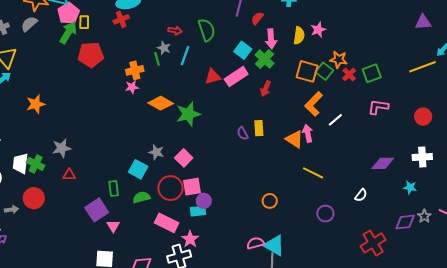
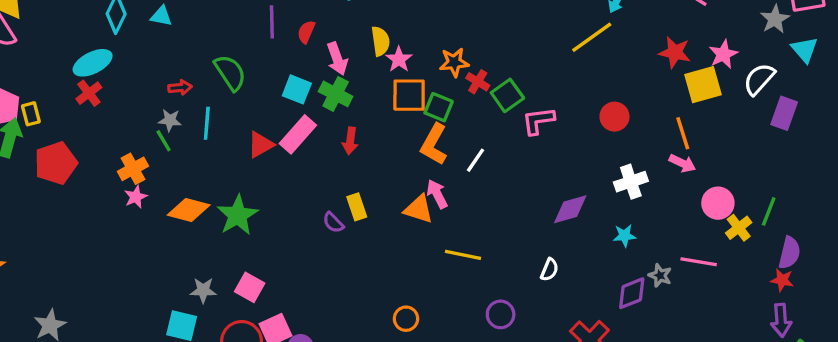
pink star: (318, 30) -> (399, 59), moved
green square: (324, 71) -> (439, 107), moved
green square: (372, 73) -> (507, 95), moved

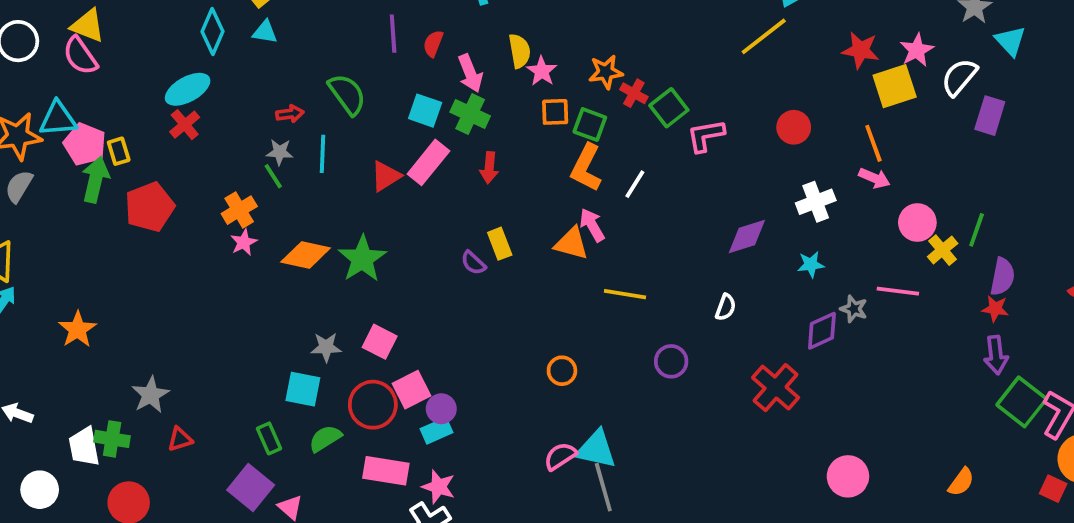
orange square: (409, 95) -> (555, 112), size x0.7

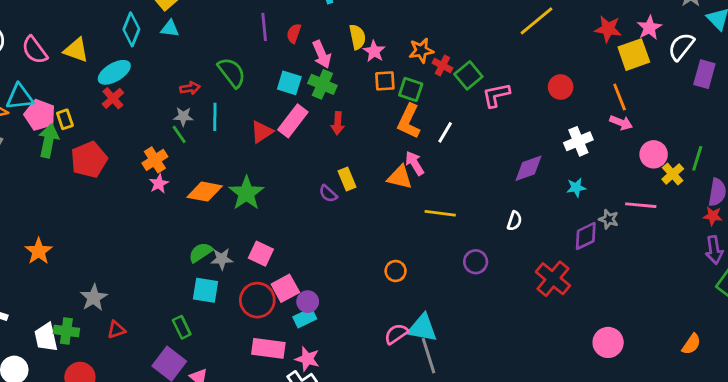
yellow triangle: (88, 26) -> (76, 50), moved
green semicircle: (325, 438) -> (201, 252), moved

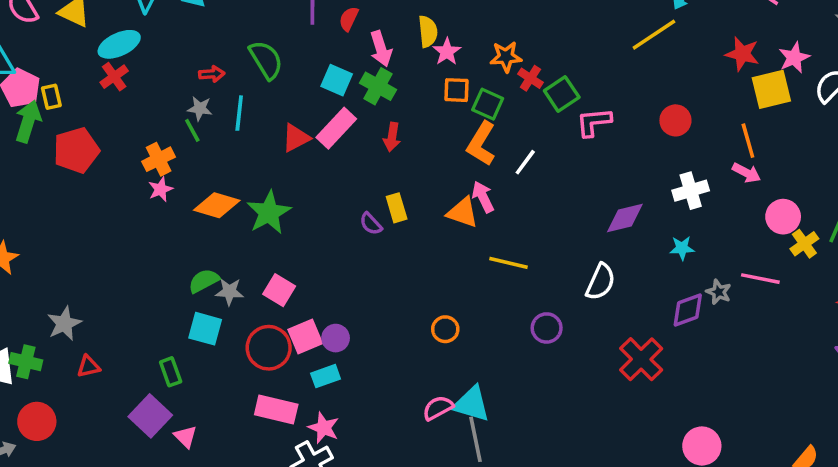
white semicircle: (514, 221) -> (601, 282), size x1.5
purple circle: (308, 302) -> (336, 338), moved

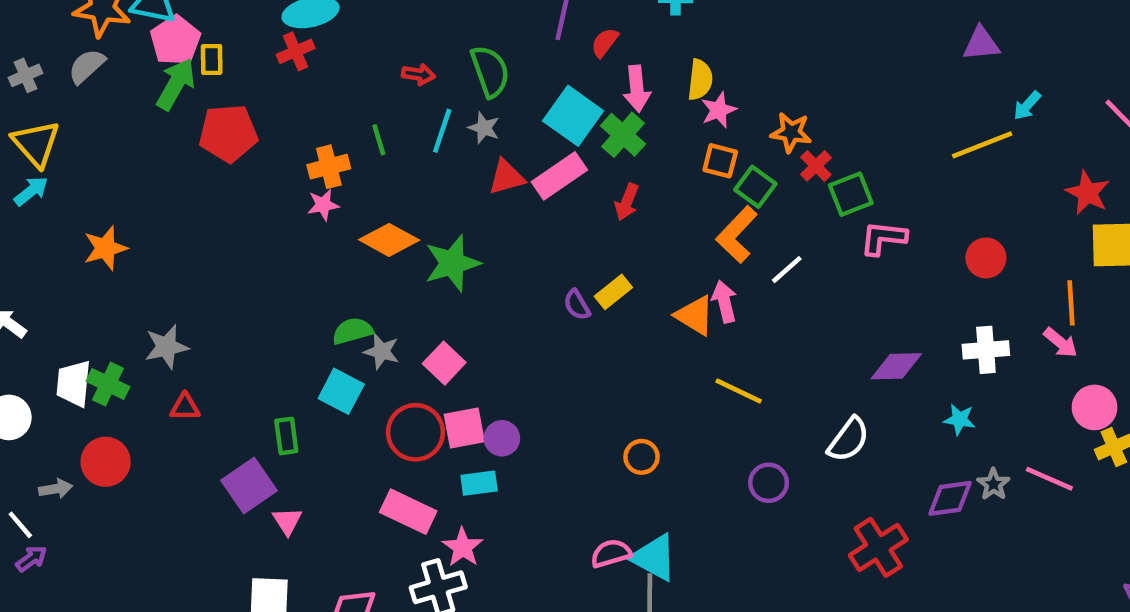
cyan square: (337, 80) -> (573, 116), size x1.4
gray star: (200, 108) -> (484, 128), moved
yellow rectangle: (397, 208) -> (613, 292), turned 56

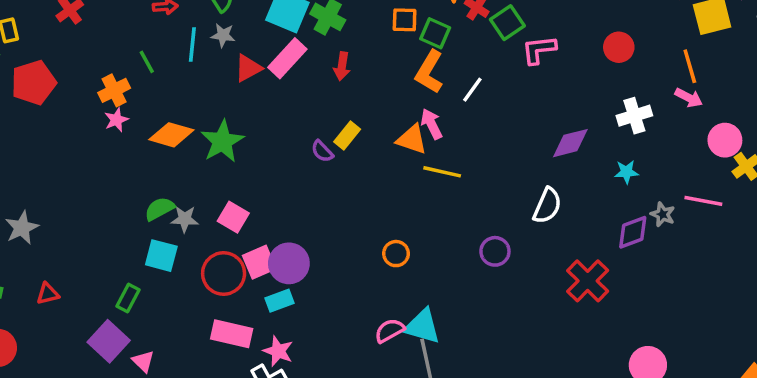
gray star: (166, 347) -> (22, 228), moved
yellow line: (739, 391) -> (442, 172), moved
green rectangle: (286, 436) -> (128, 298), turned 48
purple circle: (502, 438) -> (289, 263), size x1.5

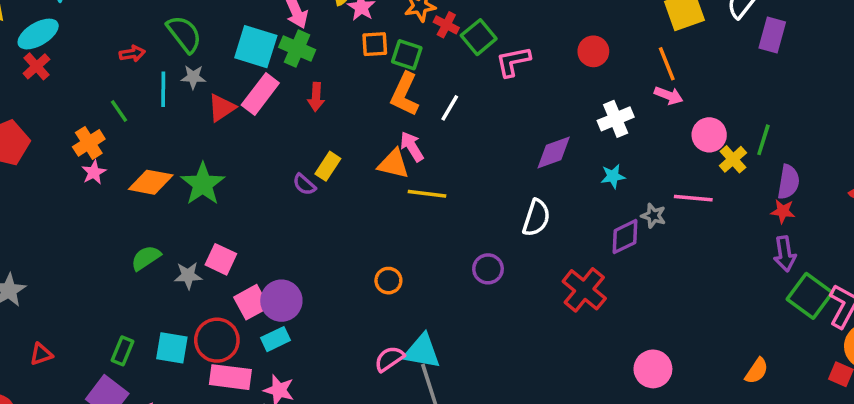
gray star: (185, 219) -> (188, 276), moved
cyan square: (161, 256) -> (172, 348), moved
red circle: (224, 273) -> (217, 340), moved

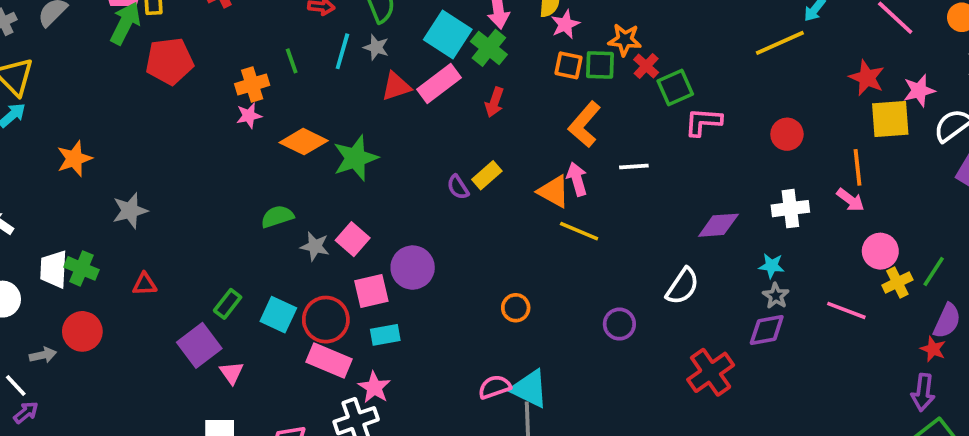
green square: (407, 55) -> (600, 65), moved, turned -32
white line: (450, 108) -> (634, 166), moved, turned 40
gray star: (653, 216) -> (776, 296), moved
purple circle: (281, 301) -> (413, 268), moved

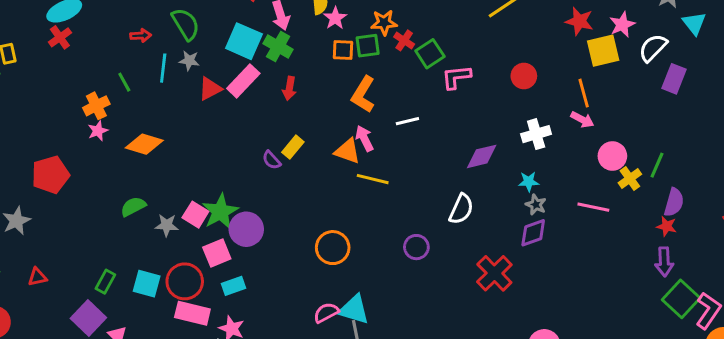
red pentagon: (169, 61) -> (50, 175), moved
green star: (355, 158) -> (220, 212), moved
orange circle: (516, 308) -> (333, 248), size x1.5

